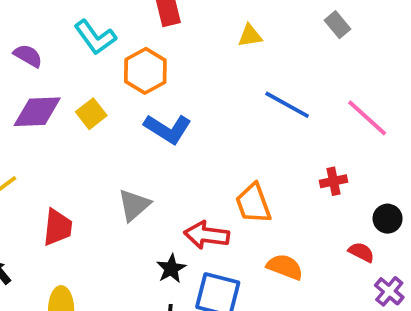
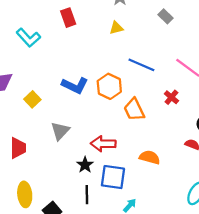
orange hexagon: (145, 71) -> (109, 86), moved
yellow square: (91, 114) -> (32, 99), moved
red cross: (334, 181) -> (171, 97), moved, turned -32
orange trapezoid: (253, 203) -> (134, 110), moved

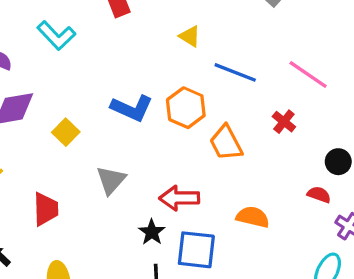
yellow triangle: (116, 28) -> (190, 36), moved, turned 48

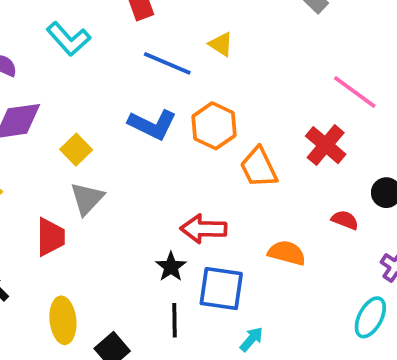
blue line: (235, 72) -> (167, 63), moved
red cross: (284, 122) -> (326, 145), size x1.5
gray triangle: (111, 180) -> (87, 199), moved
red semicircle: (319, 195) -> (345, 220), moved

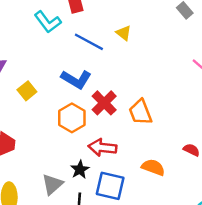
cyan L-shape: (68, 39) -> (48, 22), moved
orange hexagon: (214, 126) -> (72, 118), moved
red cross: (326, 145) -> (104, 103), moved
gray triangle: (87, 199) -> (52, 184), moved

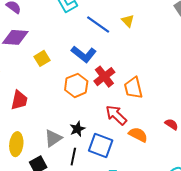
red arrow: (102, 148) -> (116, 115), moved, turned 30

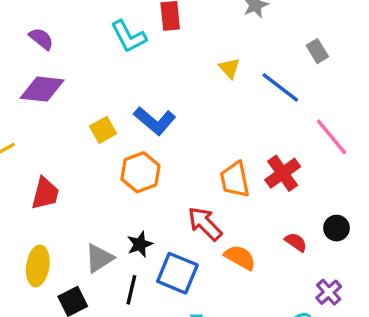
blue line: (98, 25) -> (280, 87), moved
yellow square: (42, 58) -> (103, 130), moved
red cross: (104, 77) -> (283, 173), moved

